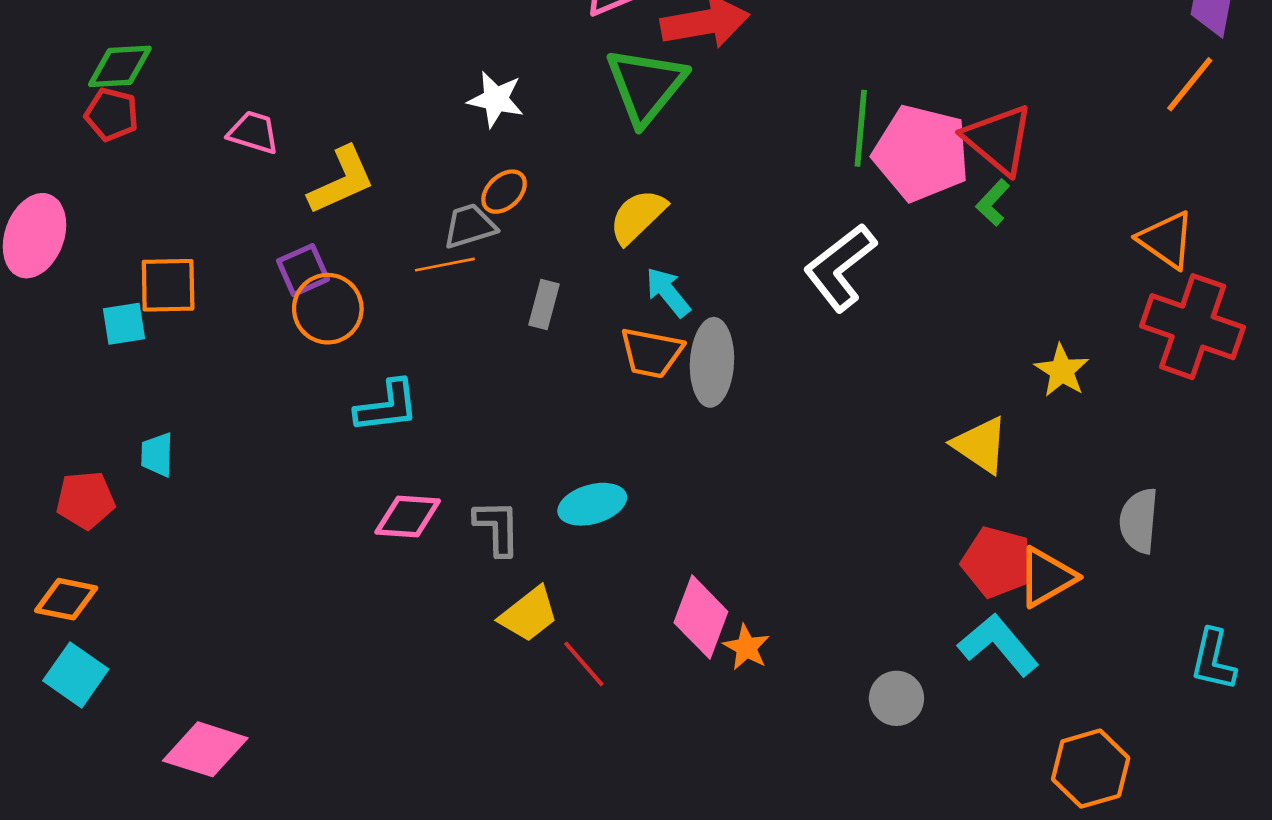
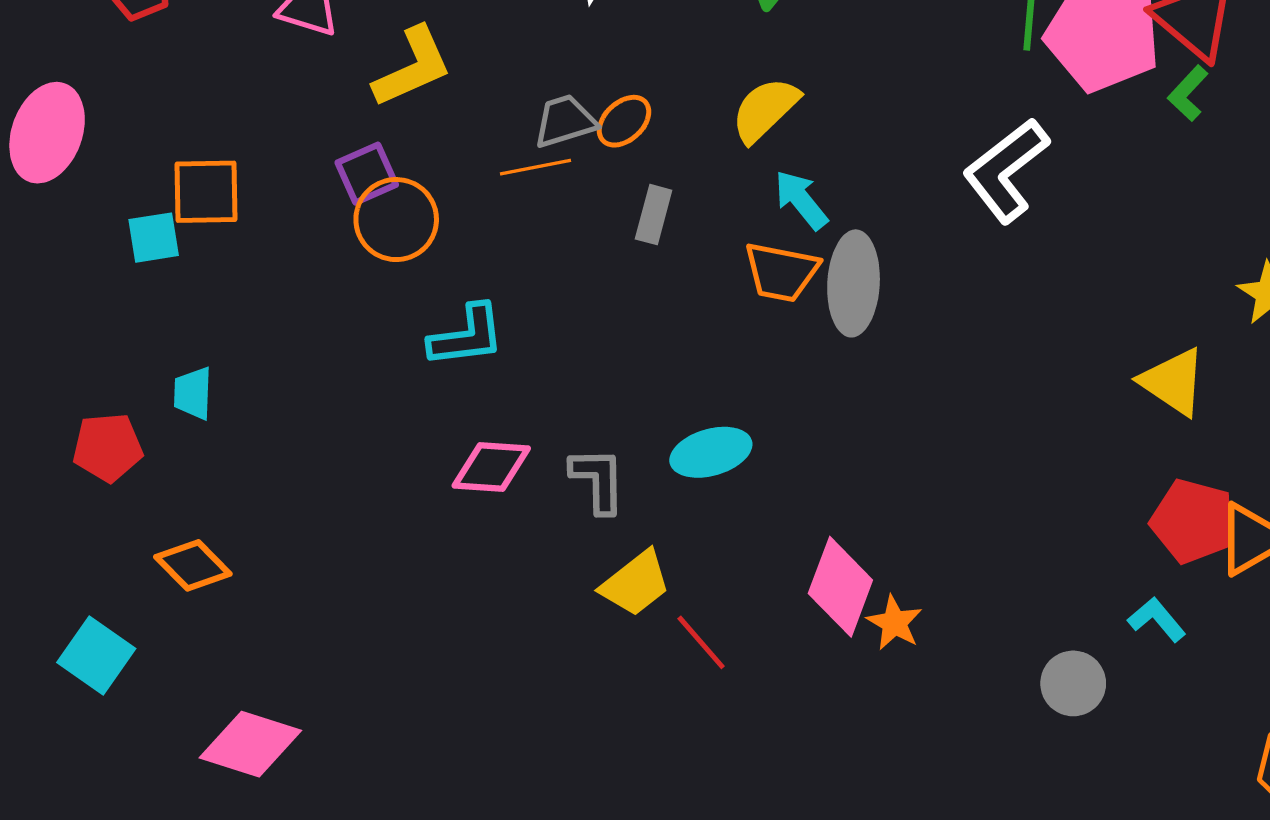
orange ellipse: (504, 192) -> (624, 121), moved
orange diamond: (66, 599) -> (193, 565), moved, turned 34
cyan L-shape: (998, 645) -> (1157, 619), moved, size x0.6

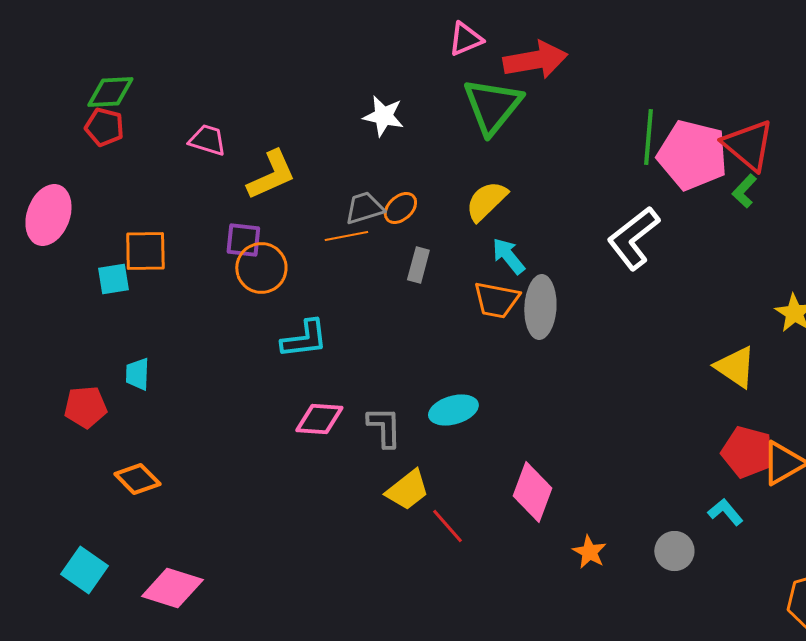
purple square: (367, 174) -> (243, 240), turned 30
orange star: (895, 623) -> (589, 552), moved
cyan square: (96, 656) -> (84, 570), moved

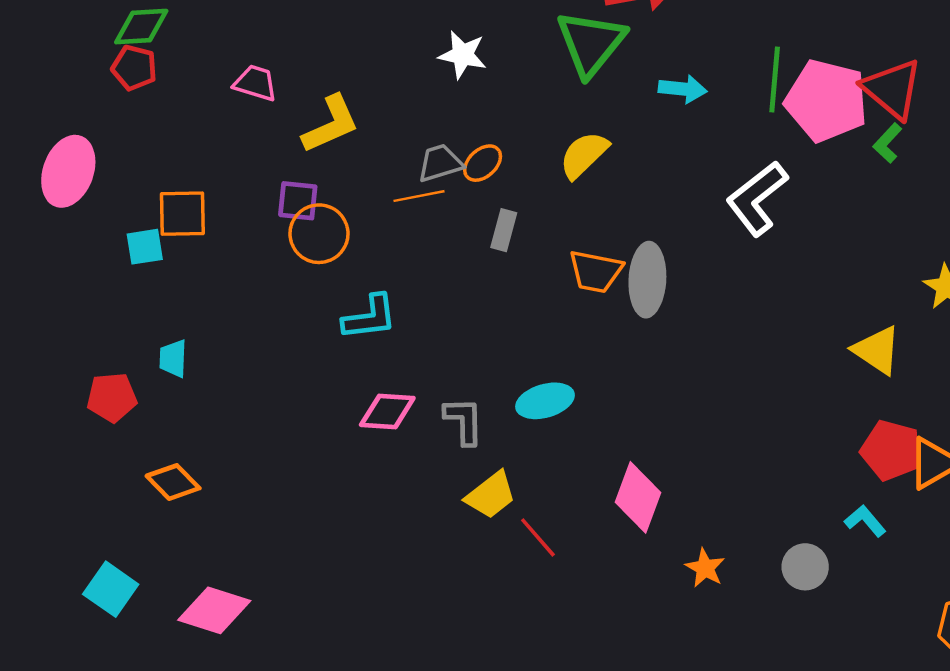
cyan arrow: (508, 256) -> (683, 89), moved, turned 135

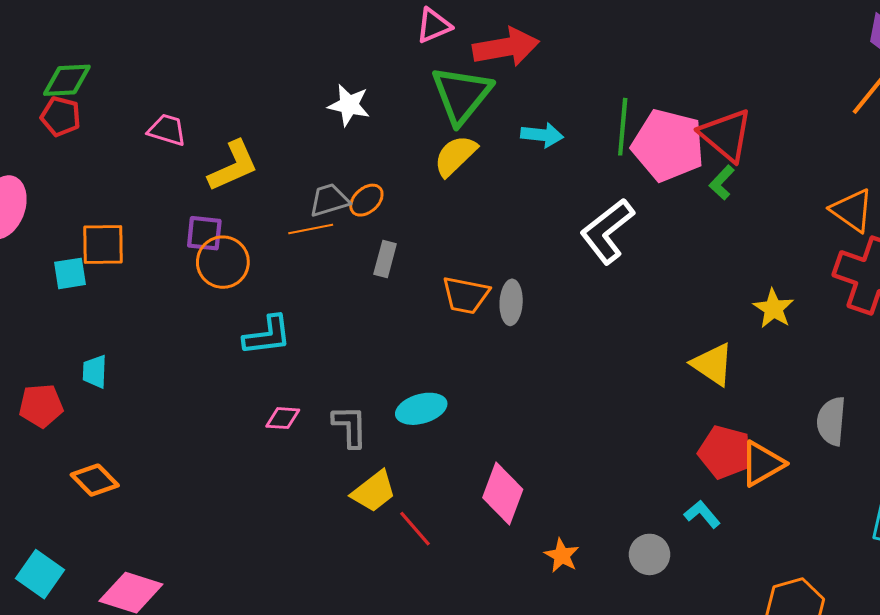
yellow semicircle: (584, 155) -> (455, 156), moved
gray ellipse: (647, 280) -> (511, 302), size x0.7
pink diamond: (387, 411) -> (283, 418), size x0.7

